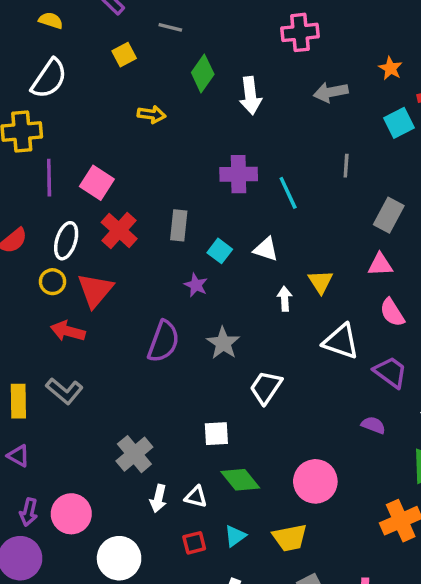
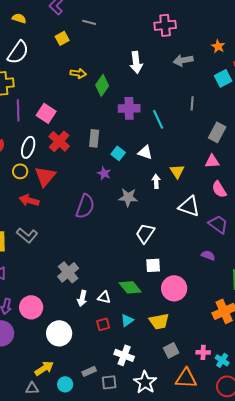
green diamond: (203, 73) -> (102, 85), moved
gray star: (223, 343) -> (128, 197), moved, turned -30
white square: (216, 434) -> (153, 265), moved

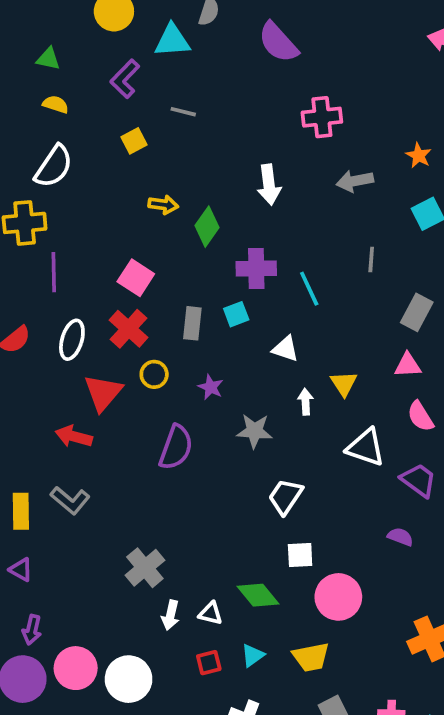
pink square: (46, 113) -> (136, 278), moved
cyan square: (118, 153) -> (236, 314), moved, turned 32
yellow circle: (20, 171) -> (154, 374), moved
pink circle: (31, 307) -> (76, 668), moved

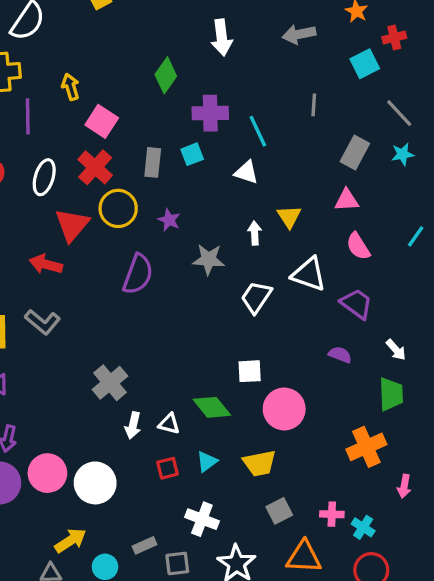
yellow arrow: (163, 205) -> (70, 87), moved, turned -115
white triangle: (285, 349) -> (246, 172), moved
yellow circle: (154, 374) -> (118, 208), size x1.5
white trapezoid: (285, 497) -> (256, 297), moved

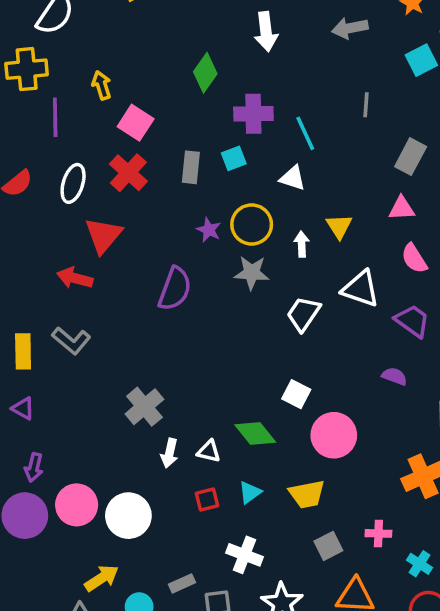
yellow circle: (118, 208) -> (252, 224), moved
white square: (250, 371) -> (296, 394), turned 30
pink cross: (332, 514) -> (378, 533), moved

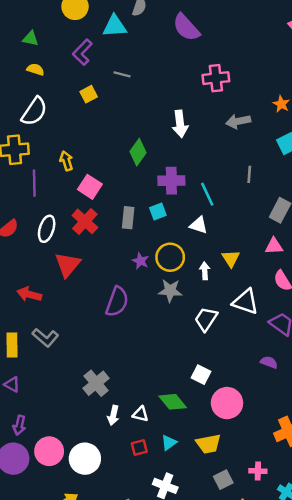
red arrow: (75, 278) -> (29, 294), moved

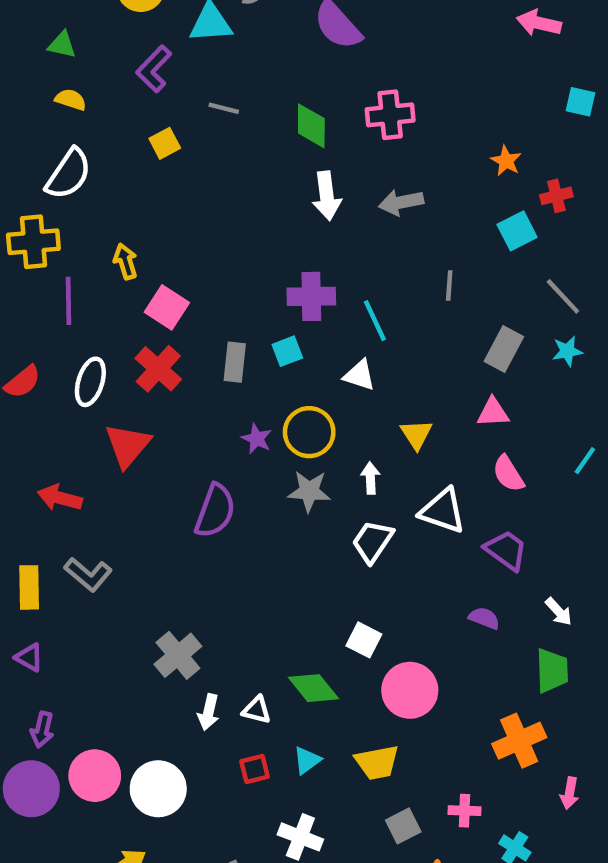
gray arrow: (238, 121) -> (401, 202), moved
green diamond: (138, 152) -> (311, 126), moved, turned -35
white arrow: (205, 271) -> (370, 478), moved

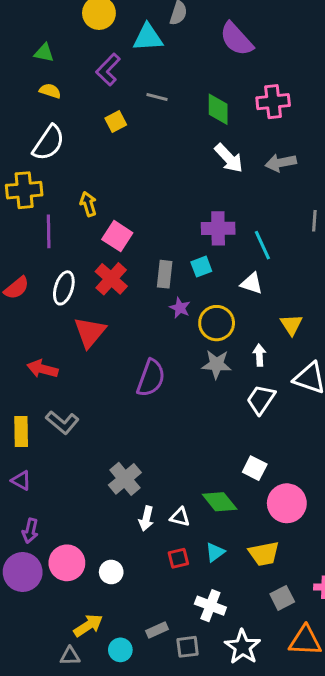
white arrow: (327, 196) -> (229, 158), turned -36
purple star: (257, 439) -> (180, 308), moved
white circle: (158, 789) -> (111, 572), size x0.6

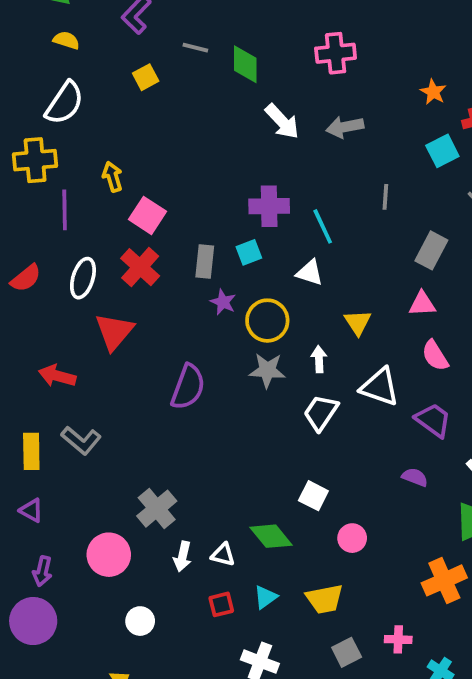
green diamond: (218, 109) -> (245, 64), moved
pink circle: (287, 503) -> (352, 538), size x0.6
pink circle: (67, 563) -> (109, 555), moved

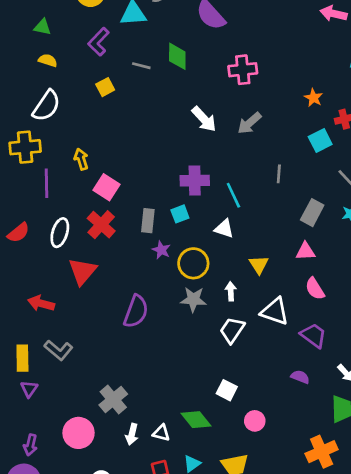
green diamond: (245, 64) -> (177, 56), moved
gray arrow: (345, 127) -> (249, 123), turned -30
purple triangle: (31, 510) -> (29, 389), moved, turned 36

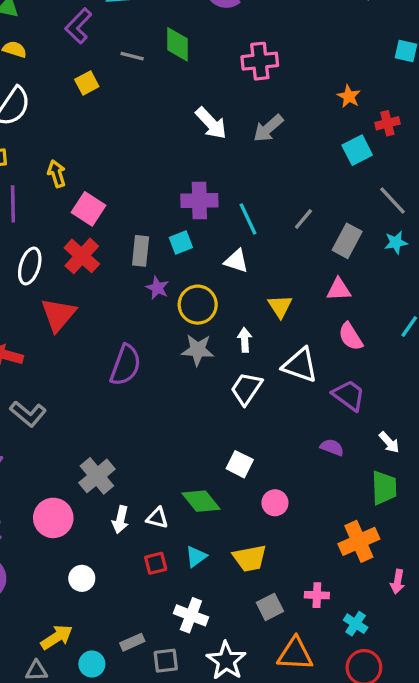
gray line: (279, 174) -> (303, 219), moved, turned 36

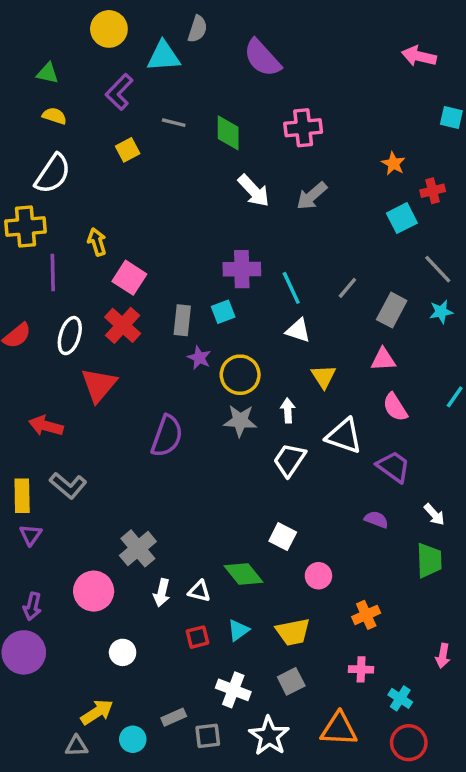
green diamond: (178, 44) -> (228, 133), moved
white triangle: (236, 261) -> (298, 330), moved
orange cross: (359, 541) -> (366, 615), moved, size x0.7
gray square: (270, 607) -> (291, 681), moved

